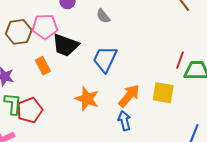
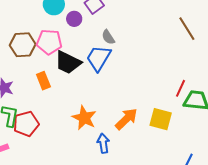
blue trapezoid: (105, 59) -> (99, 58), moved
blue arrow: (124, 121) -> (103, 143), moved

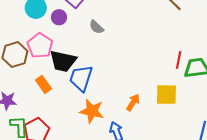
pink pentagon: (49, 42) -> (40, 46), turned -30
blue trapezoid: (99, 58) -> (81, 78), moved
orange arrow: (126, 119) -> (133, 102), size x0.7

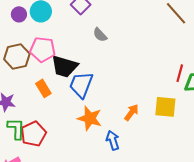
purple circle: (59, 17) -> (19, 14), moved
pink pentagon: (40, 46) -> (43, 49), turned -30

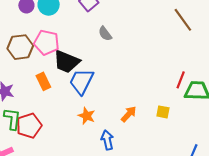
yellow square: (165, 107) -> (163, 112), size x0.6
orange star: (90, 118) -> (87, 116), size x0.7

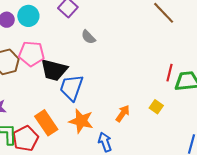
orange rectangle: (43, 81) -> (46, 123), moved, size x1.4
yellow square: (163, 112) -> (156, 107), turned 32
orange star: (87, 116) -> (81, 121), size x1.4

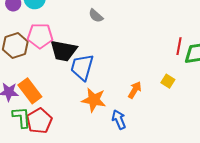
orange rectangle: (46, 123) -> (30, 91), moved

